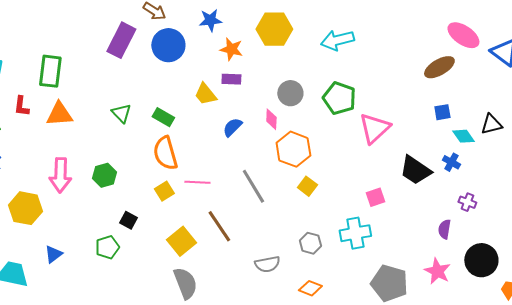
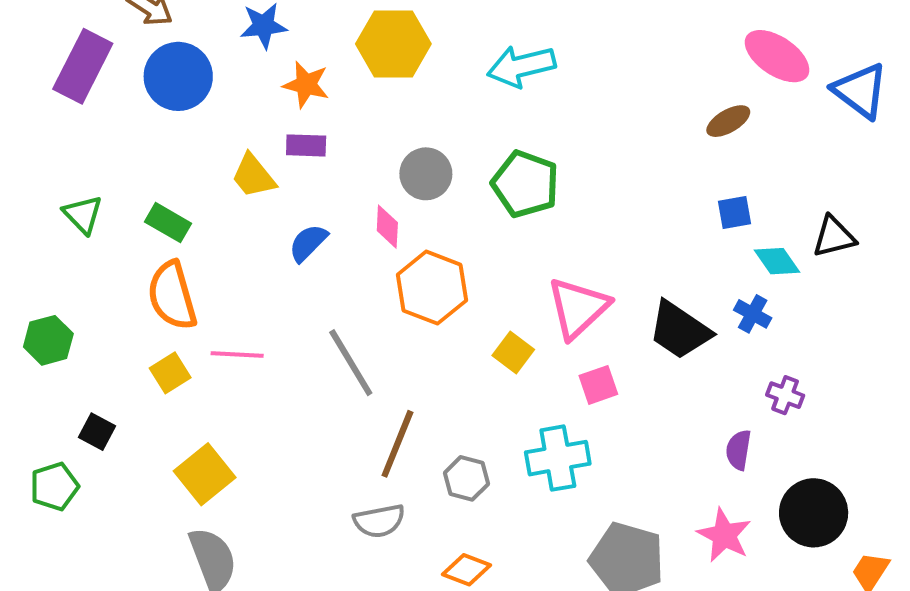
brown ellipse: (439, 67) -> (728, 121), size x0.7
pink triangle: (374, 128) -> (578, 308), moved
yellow square: (307, 186) -> (513, 352), moved
brown line: (219, 226) -> (397, 444), moved, turned 56

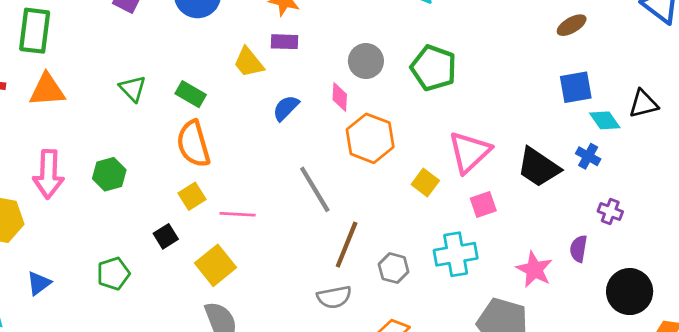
blue square: (734, 212) -> (576, 87), size x1.4
pink line: (237, 355) -> (238, 214), moved
black square: (97, 432) -> (166, 236), moved, turned 30
pink star: (724, 535) -> (534, 269), moved

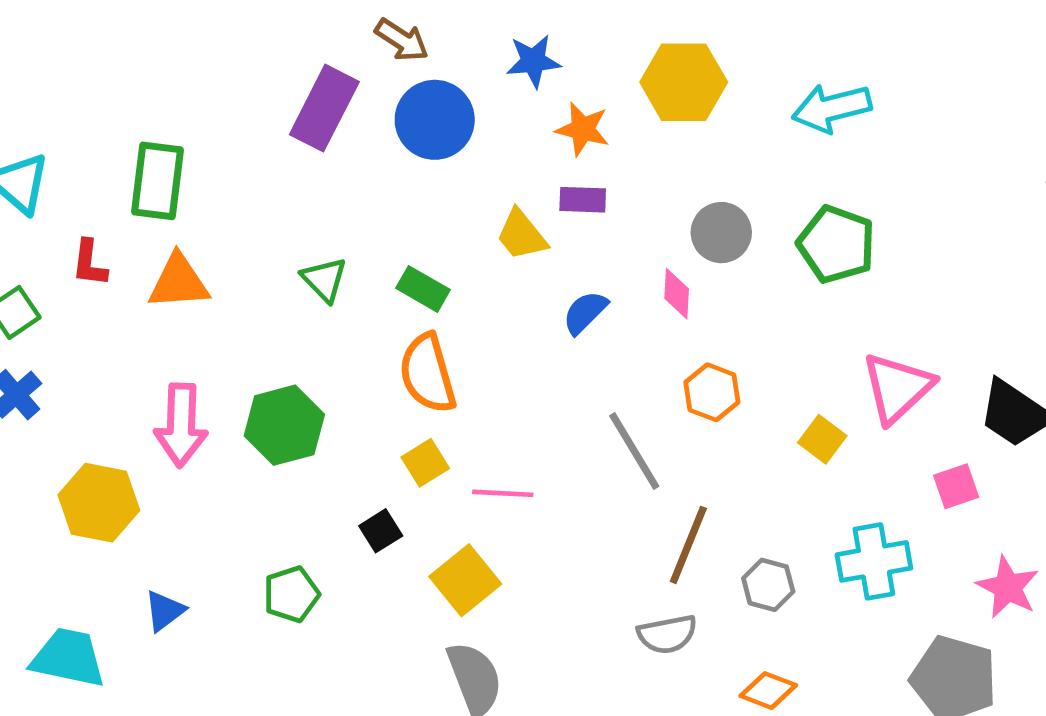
orange hexagon: (370, 138) -> (712, 392), moved, size x0.7
green hexagon: (109, 174) -> (284, 425), size x1.4
pink square: (483, 205) -> (956, 486), moved

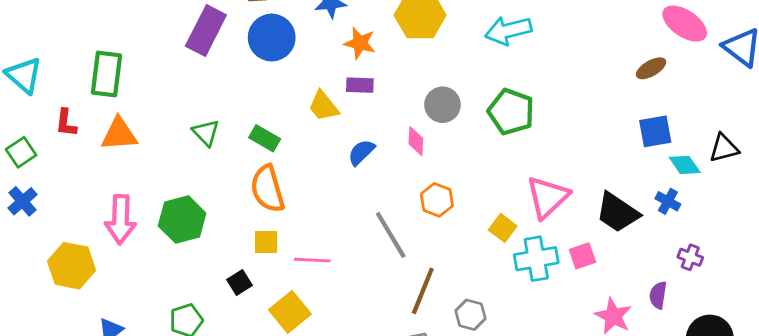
yellow square: (425, 463) -> (266, 242), turned 32
cyan cross: (874, 561) -> (536, 259), moved

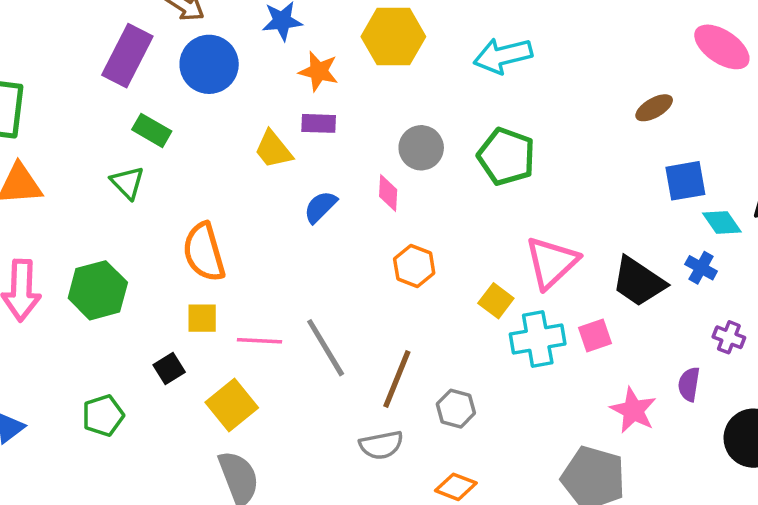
brown ellipse: (651, 68) -> (654, 108), moved
green rectangle: (265, 138) -> (152, 130), moved
gray line: (391, 235) -> (326, 348), moved

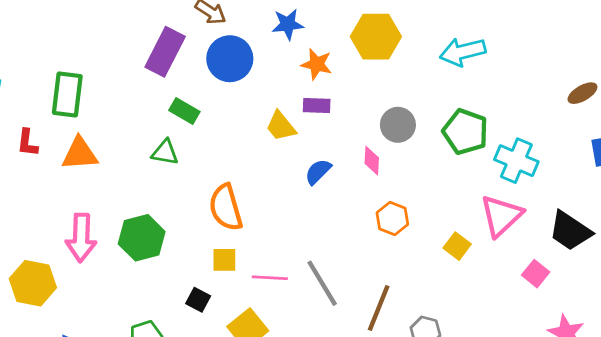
green triangle: (127, 183) -> (165, 152), turned -36
pink square: (595, 336) -> (536, 274), turned -32
cyan cross: (538, 339) -> (516, 161), moved, turned 33
black square: (169, 369) -> (198, 300), turned -30

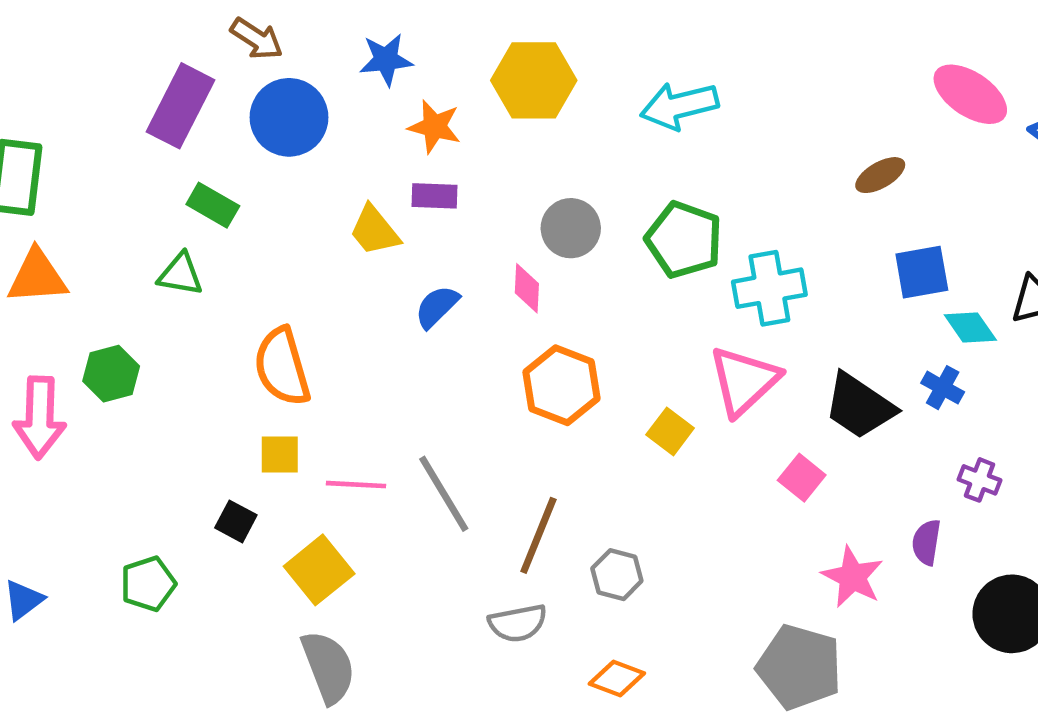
cyan cross: (516, 161) -> (769, 288), turned -33
orange hexagon: (392, 218) -> (562, 385), size x1.4
green hexagon: (142, 238) -> (111, 374), moved, size x0.7

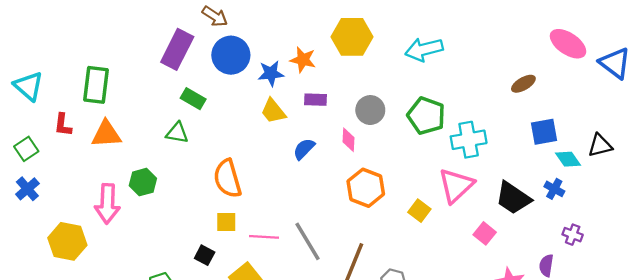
blue star: (386, 60) -> (271, 73), moved
purple rectangle: (434, 196) -> (315, 100), moved

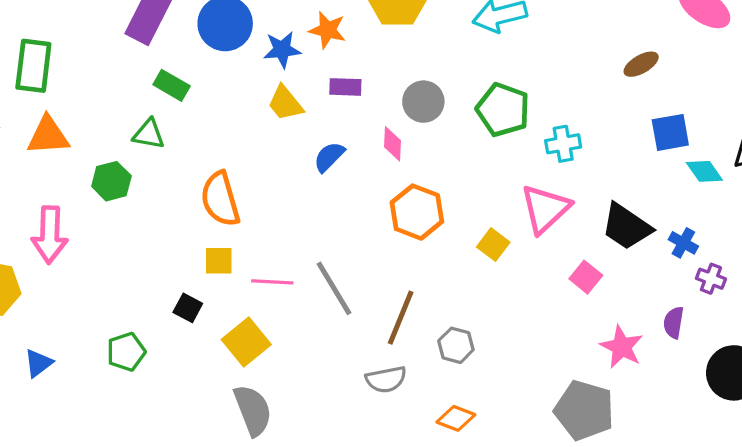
cyan cross: (469, 140) -> (563, 144), size x0.7
green hexagon: (143, 182) -> (111, 181), moved
blue cross: (554, 189) -> (683, 243), moved

